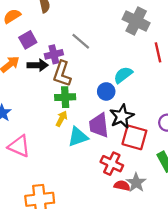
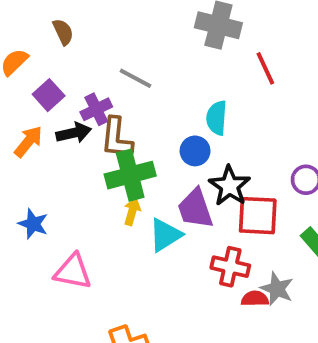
cyan semicircle: (123, 75) -> (217, 118), turned -36
green cross: (65, 97) -> (130, 175), size x1.4

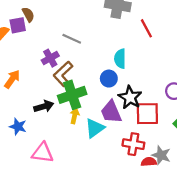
purple square: (49, 95) -> (18, 25), moved, turned 35
black arrow: (74, 133) -> (44, 106), moved
brown L-shape: (117, 138) -> (63, 74), turned 45

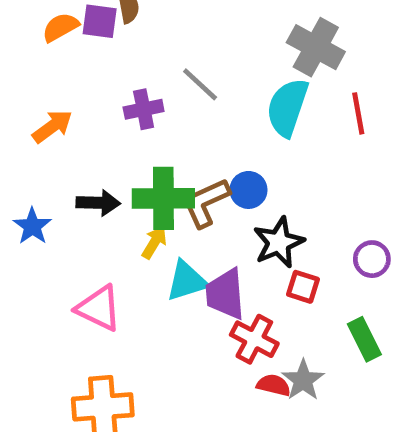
cyan semicircle: (120, 59) -> (287, 107), moved, size x1.4
brown L-shape: (63, 74) -> (206, 203), moved
purple trapezoid: (111, 112) -> (225, 294), moved
red square: (147, 114) -> (303, 287), size x0.6
pink triangle: (43, 153) -> (99, 308), moved

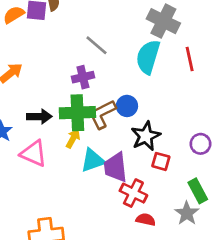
purple cross: (144, 109) -> (83, 77), moved
pink triangle: (99, 308) -> (34, 153), moved
gray star: (303, 380) -> (187, 213), moved

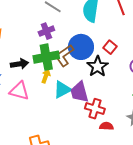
blue circle: (127, 106) -> (81, 47), size x1.6
red square: (161, 161) -> (110, 47), moved, turned 32

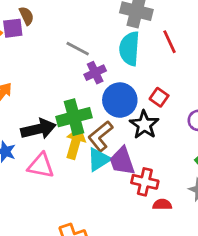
purple cross: (46, 31) -> (95, 73), moved
brown L-shape: (64, 55) -> (100, 136), moved
black arrow: (19, 64) -> (38, 129), size x1.4
yellow arrow: (46, 76) -> (75, 143), size x1.6

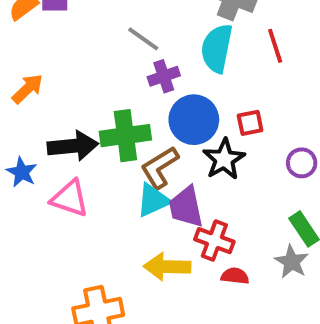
red square: (159, 97) -> (250, 123), turned 36
yellow arrow: (75, 143) -> (167, 267), moved, turned -112

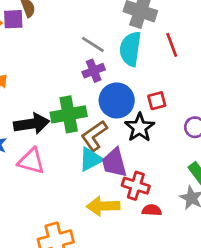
gray line: (143, 39) -> (93, 44), moved

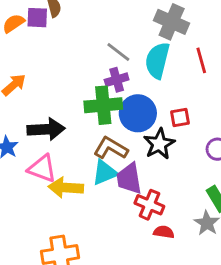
green cross: (69, 114) -> (103, 105), moved
brown L-shape: (94, 136) -> (111, 148), turned 60
yellow arrow: (103, 206) -> (66, 188), moved

